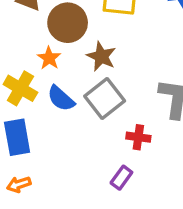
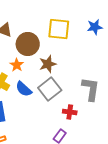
brown star: (101, 56) -> (48, 64), turned 30

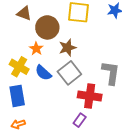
red cross: (70, 112) -> (90, 96), size x1.6

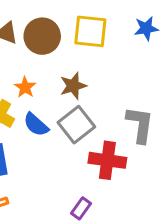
brown circle: (47, 27) -> (42, 36), moved
purple rectangle: (80, 120) -> (81, 208), moved

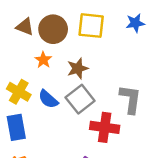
orange star: (25, 87) -> (43, 60), moved

